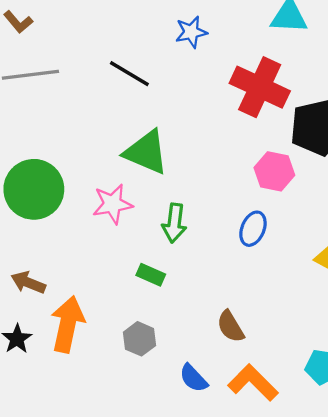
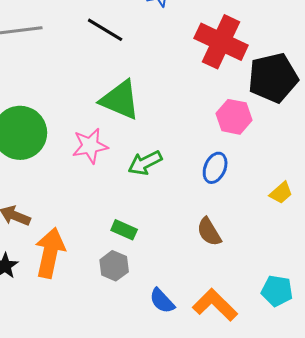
green arrow: (174, 223) -> (145, 163), turned 56
green rectangle: (151, 275) -> (124, 230), moved
brown semicircle: (231, 326) -> (209, 232), moved

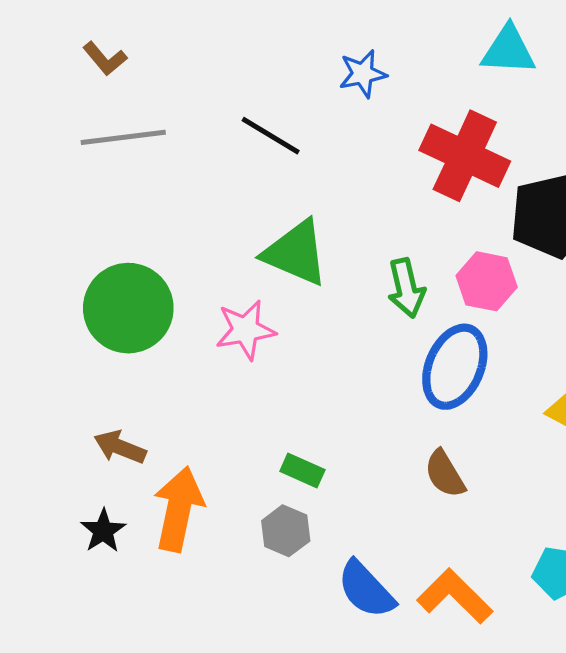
green arrow: (145, 163) -> (406, 288), moved, turned -76
blue ellipse: (215, 168) -> (455, 367), size x1.6
blue semicircle: (162, 301) -> (366, 589), size x1.4

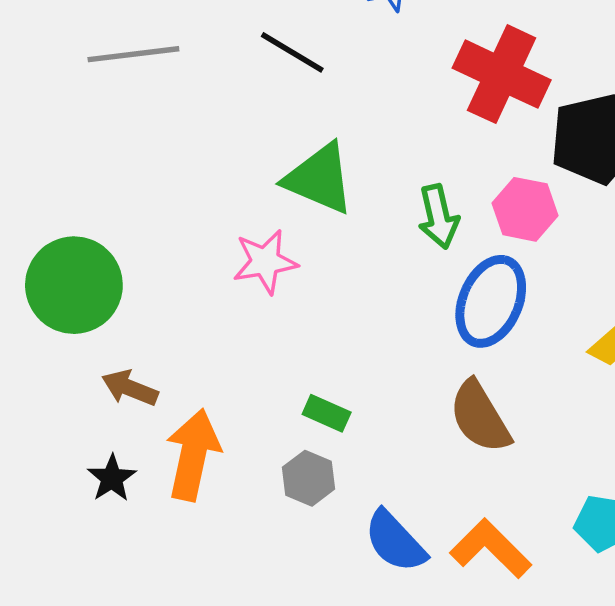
green circle: (128, 308) -> (74, 285), moved
brown semicircle: (445, 474) -> (480, 417), size x1.4

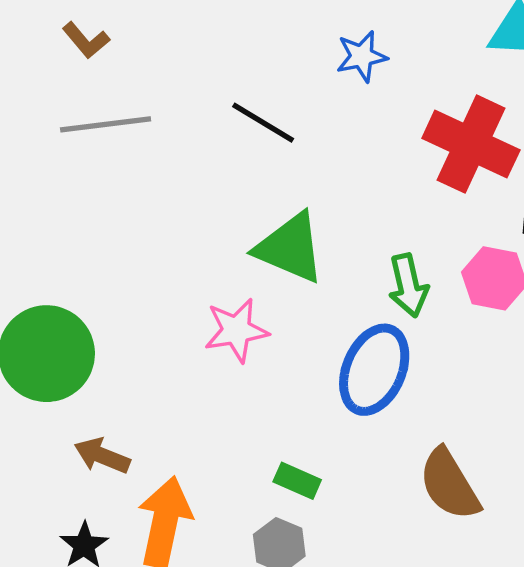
blue ellipse: (491, 301) -> (374, 370), moved

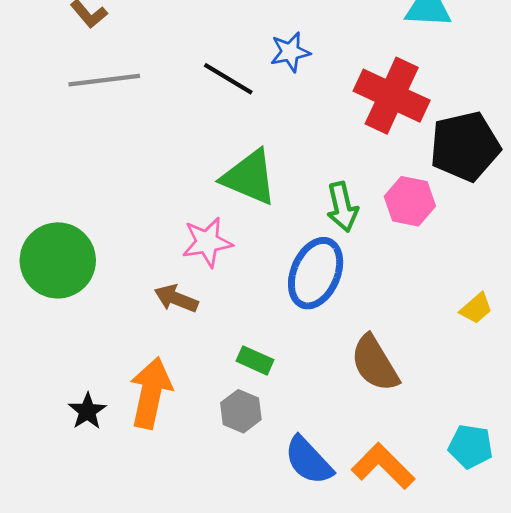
blue star: (362, 56) -> (290, 52), moved
brown arrow: (102, 456) -> (176, 298), moved

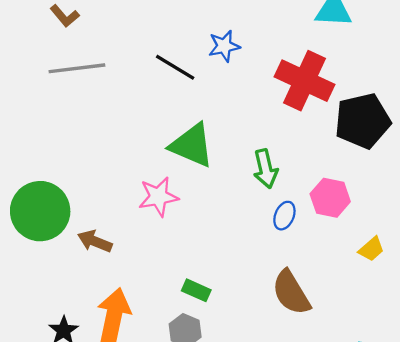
pink hexagon: (410, 201) -> (330, 198), moved
blue ellipse: (316, 273) -> (284, 216), moved, size x0.5
brown arrow: (176, 298) -> (95, 241), moved

